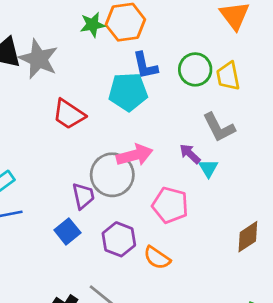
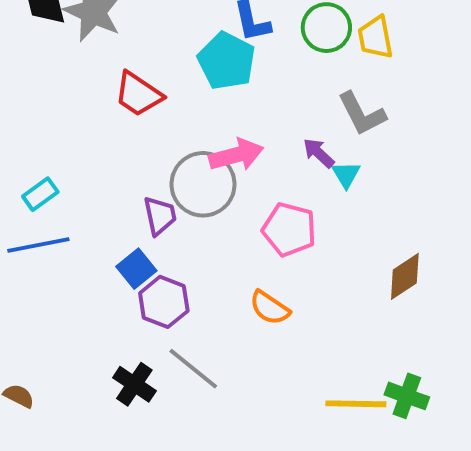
cyan pentagon: (128, 92) -> (227, 61), turned 30
purple hexagon: (119, 239) -> (164, 302), moved

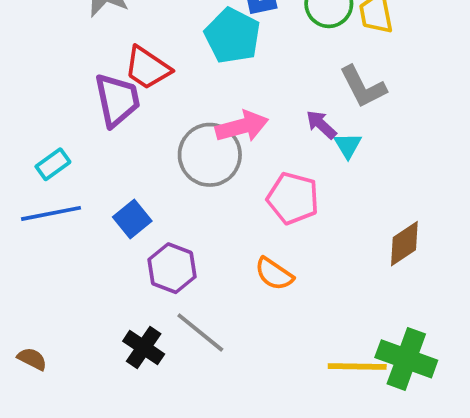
purple trapezoid: (160, 216) -> (117, 100), moved, size x1.4
blue square: (136, 269) -> (132, 219), moved
green cross: (407, 396) -> (406, 359), size x1.4

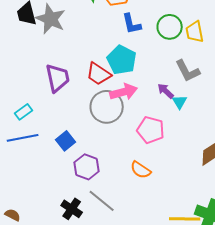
cyan pentagon: (232, 36) -> (122, 60), moved
red trapezoid: (147, 68) -> (99, 74), moved

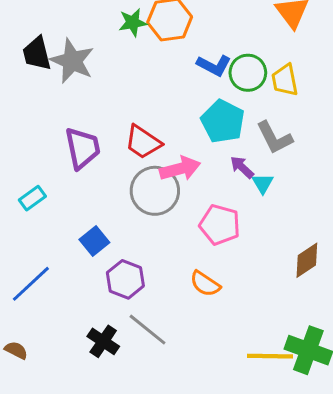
blue L-shape: (132, 24) -> (214, 65), moved, turned -50
cyan pentagon: (122, 60) -> (223, 121), moved
blue line: (23, 138) -> (31, 284), moved, turned -32

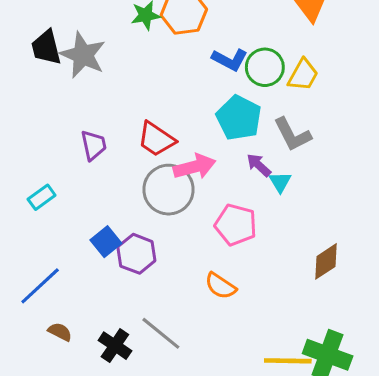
yellow trapezoid: (285, 80) -> (303, 75), turned -140
purple trapezoid: (83, 148) -> (94, 145), size x0.7
purple hexagon: (125, 279) -> (136, 254), moved
brown semicircle: (16, 350) -> (60, 332), moved

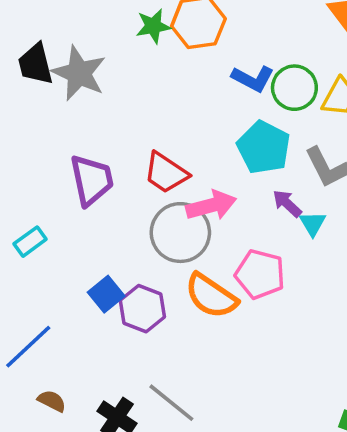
purple trapezoid: (94, 145) -> (92, 180), size x1.4
orange semicircle: (220, 286) -> (211, 296), moved, size x1.4

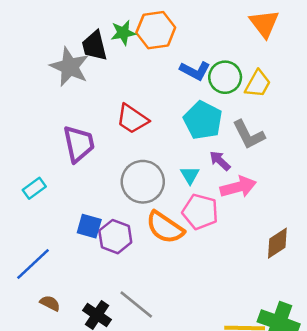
black trapezoid: (35, 64) -> (94, 46), moved
red trapezoid: (166, 173) -> (132, 119), moved
pink arrow: (211, 205) -> (238, 187), moved
cyan triangle: (313, 223) -> (190, 175), moved
blue square: (106, 294) -> (89, 226), turned -35

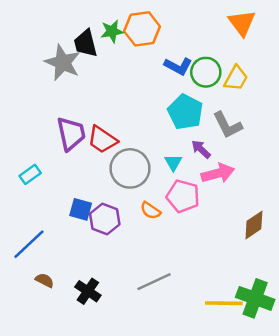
red trapezoid: (132, 119) -> (102, 140), moved
orange semicircle: (165, 227) -> (150, 211), size x0.6
gray line: (136, 305) -> (154, 282), moved, turned -64

